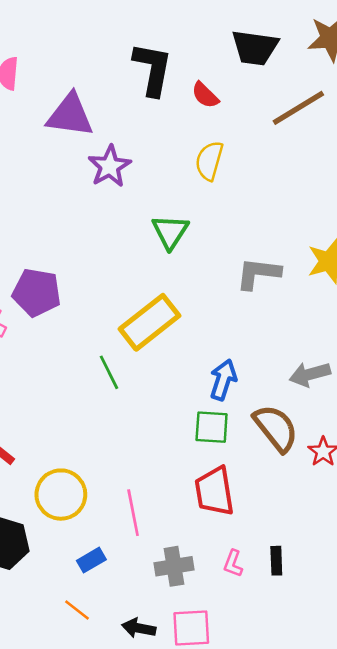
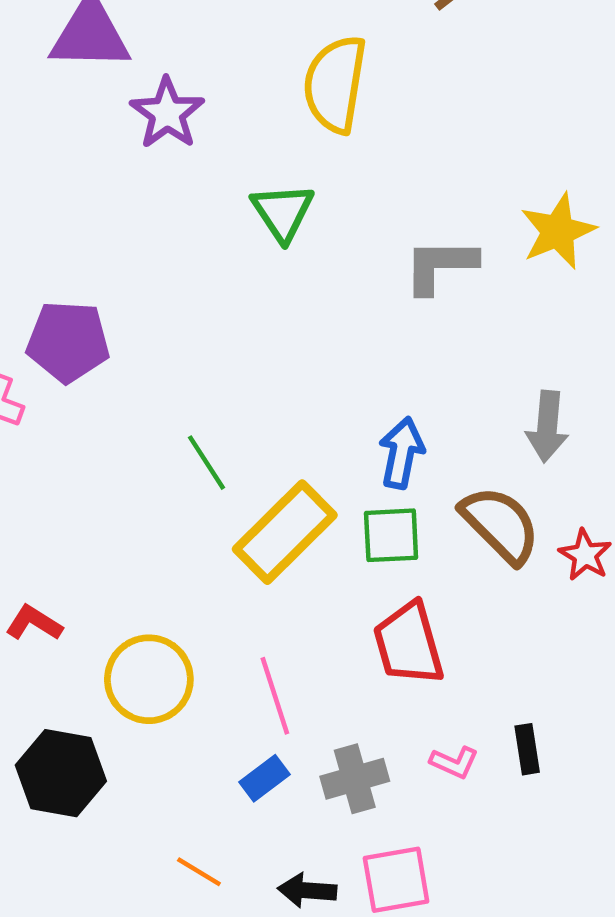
yellow semicircle: (209, 161) -> (335, 84), size x1.4
yellow rectangle: (150, 322) -> (285, 532), moved
gray arrow: (310, 374) -> (547, 426), turned -63
blue rectangle: (91, 560) -> (264, 778), moved
pink L-shape: (233, 563) -> (454, 762), turned -80

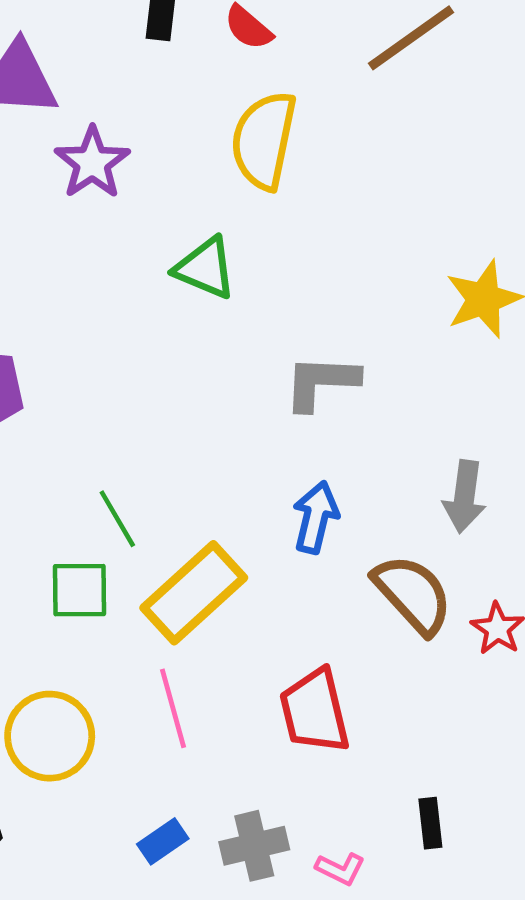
green triangle: (283, 212) -> (205, 268), turned -36
gray L-shape: (440, 266) -> (321, 382), moved
green square: (391, 535) -> (80, 590), moved
pink line: (275, 696) -> (173, 708), moved
pink L-shape: (454, 762) -> (340, 869), moved

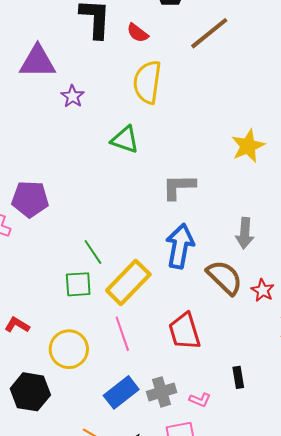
purple star: (92, 163) -> (73, 96), size x0.7
blue arrow: (316, 517) -> (180, 246), size x1.4
blue rectangle: (163, 841) -> (121, 392), size x1.6

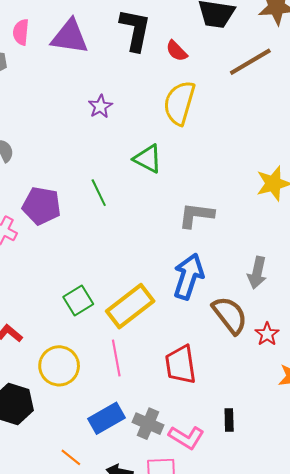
purple triangle: (38, 62) -> (70, 37), moved
green line: (93, 252) -> (99, 193), moved
green square: (78, 284) -> (78, 301), turned -36
gray cross: (162, 392) -> (148, 424), turned 32
pink L-shape: (200, 400) -> (186, 437), size x1.6

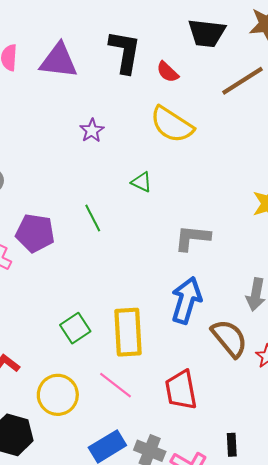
yellow semicircle: (179, 103) -> (172, 125), turned -72
green triangle: (148, 159) -> (142, 182), size x0.7
yellow rectangle: (130, 306) -> (128, 332), turned -54
pink line: (116, 358) -> (116, 385), turned -40

